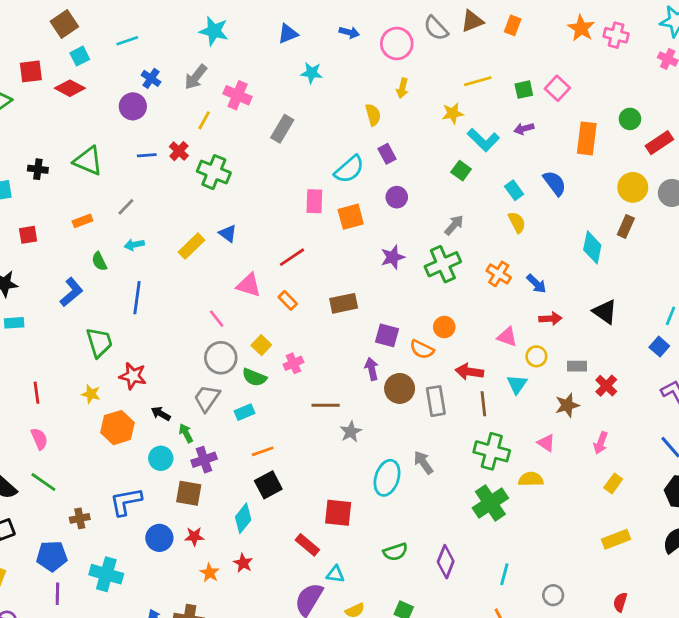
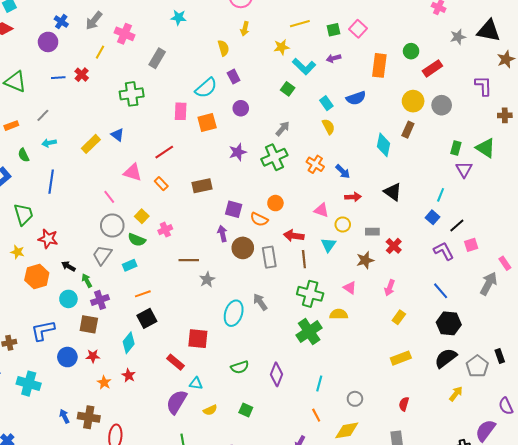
green cross: (214, 172) -> (132, 94), moved, turned -30
blue semicircle: (555, 183) -> (356, 98), turned 108

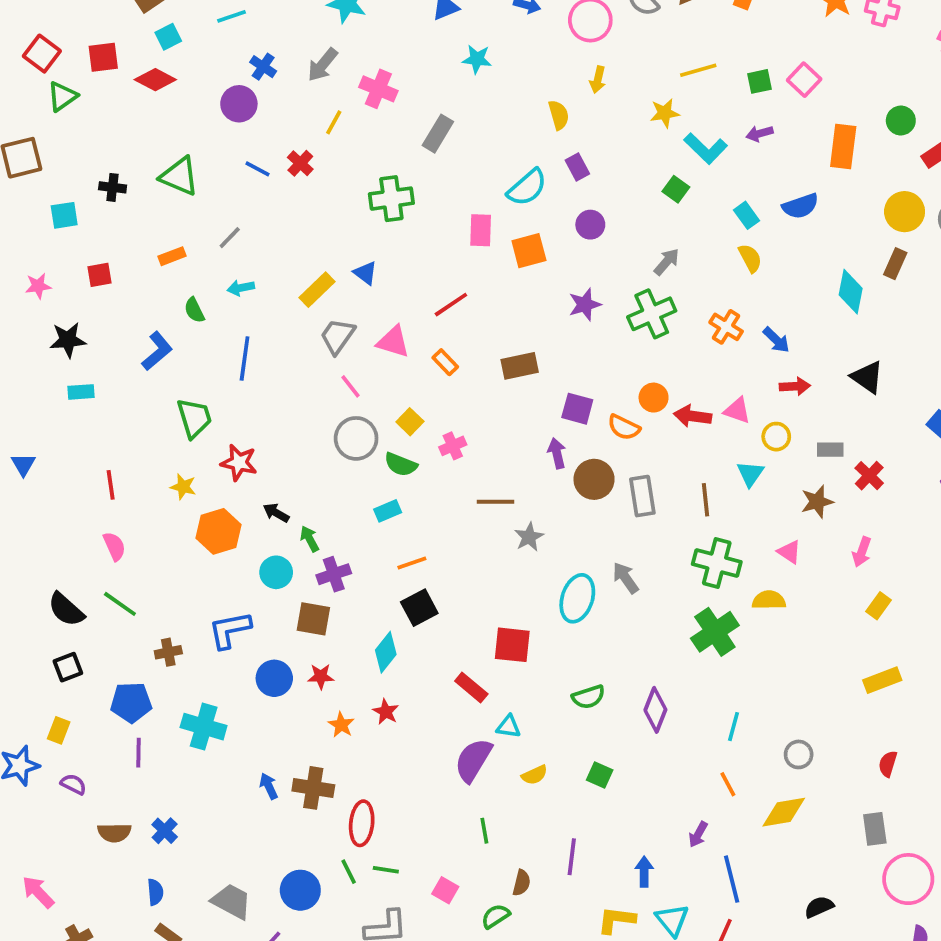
blue line: (58, 78) -> (258, 169), turned 32
red arrow: (294, 236) -> (693, 416), moved
gray trapezoid: (102, 255) -> (337, 336), moved

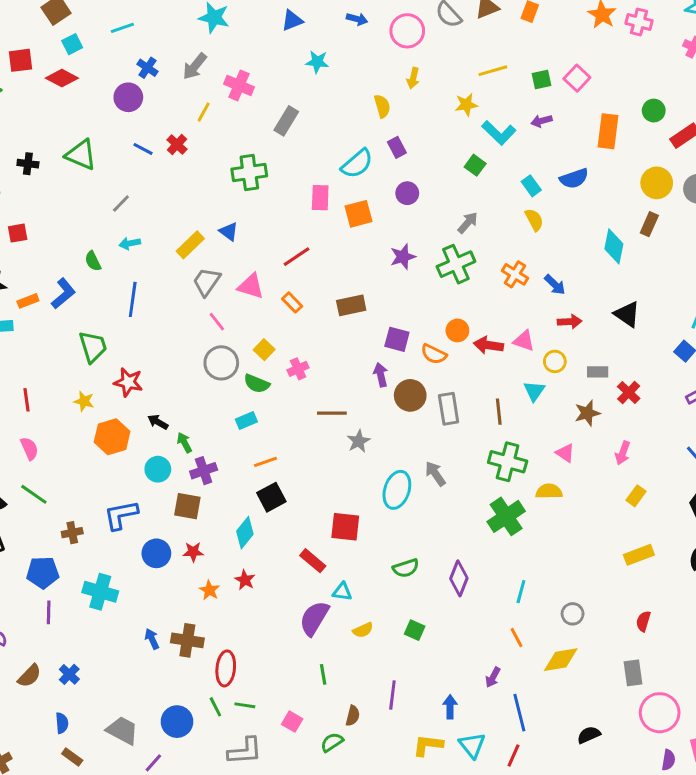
orange rectangle: (172, 256) -> (28, 301), moved
brown semicircle: (114, 833) -> (29, 676), turned -45

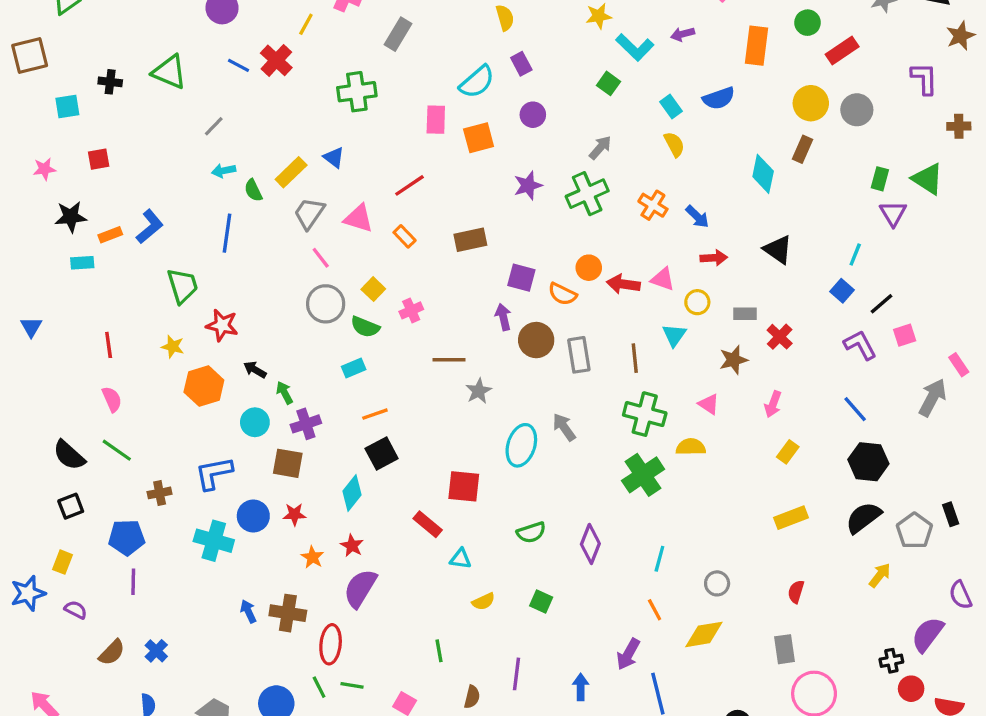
red cross: (177, 144) -> (276, 60), size x1.4
green semicircle: (93, 261) -> (253, 190), moved
cyan cross: (100, 592) -> (214, 541), moved
purple semicircle: (314, 618) -> (360, 588), moved
purple arrow: (493, 677) -> (628, 654), size x1.4

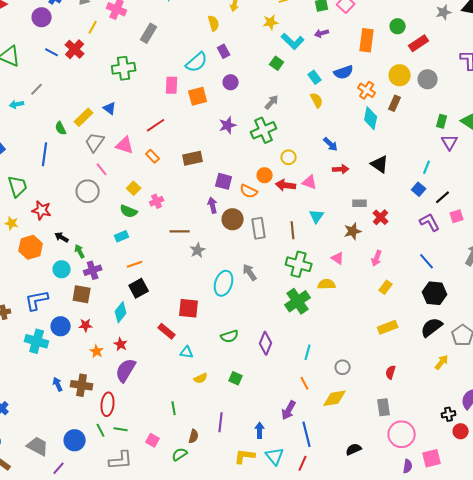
cyan arrow: (224, 171) -> (17, 104), moved
orange cross: (653, 205) -> (367, 90), moved
yellow circle: (697, 302) -> (289, 157), moved
gray circle: (326, 304) -> (88, 191), moved

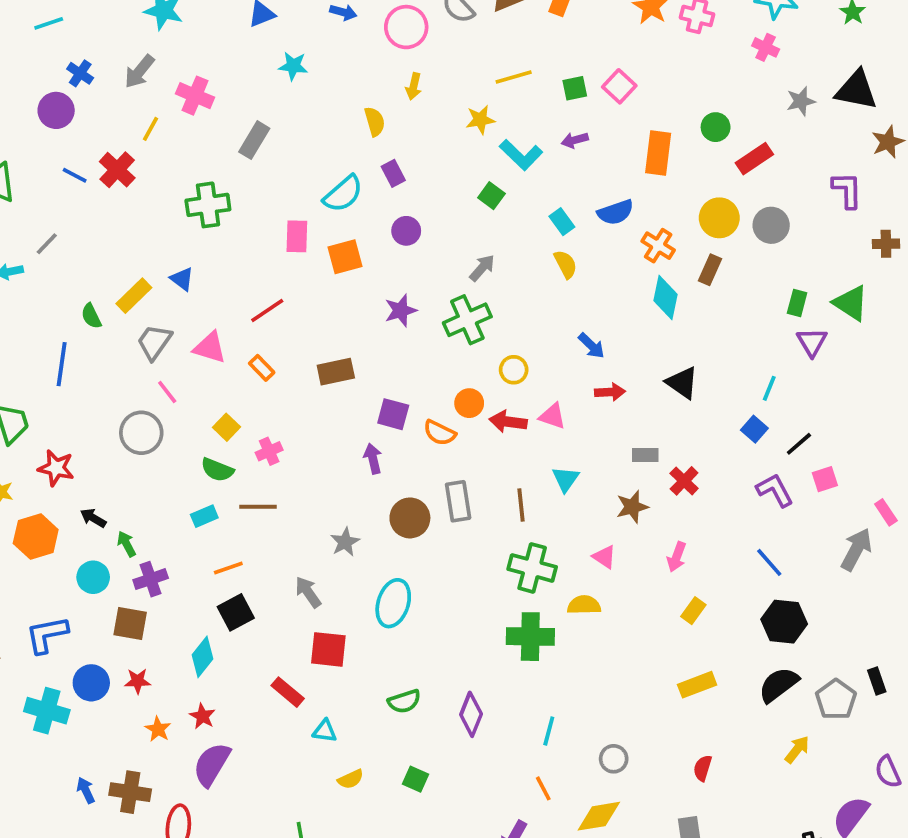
brown circle: (233, 219) -> (410, 518), moved
brown line: (180, 231) -> (258, 507), moved
gray arrow: (250, 272) -> (308, 592), moved
green cross: (298, 301) -> (530, 637), turned 35

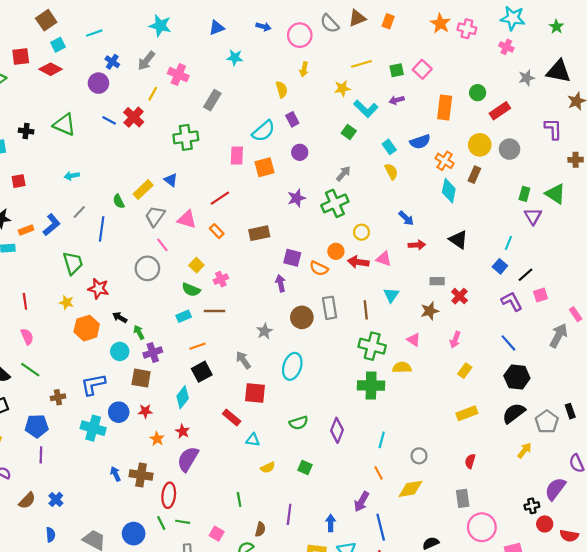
gray line: (47, 244) -> (79, 212), moved

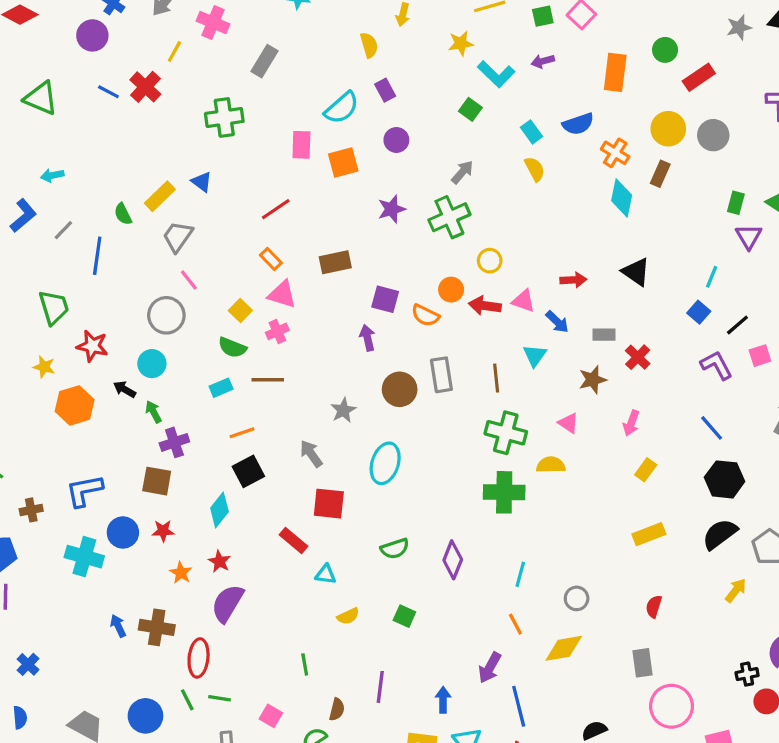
blue arrow: (406, 218) -> (557, 322), moved
pink triangle: (187, 219) -> (282, 294), moved
blue L-shape: (52, 225) -> (23, 216), moved
cyan circle: (120, 351) -> (152, 364), moved

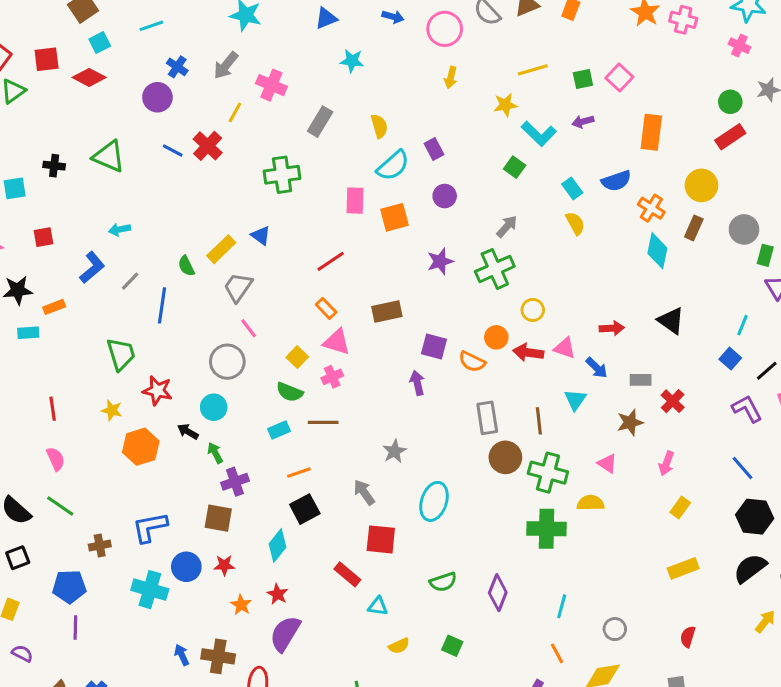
yellow semicircle: (369, 45) -> (379, 126), moved
green circle: (665, 50) -> (730, 102), moved
gray circle: (713, 135) -> (744, 229), moved
brown circle: (400, 389) -> (505, 457), moved

